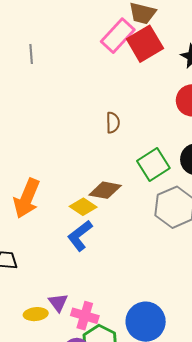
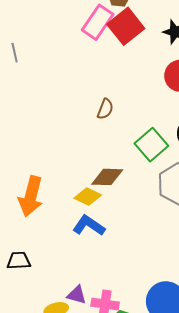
brown semicircle: (113, 123) -> (105, 109), turned 30
blue L-shape: (80, 236) -> (89, 226), turned 80
purple triangle: (58, 303) -> (77, 295), turned -30

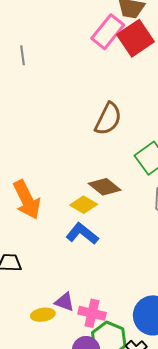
brown semicircle: (105, 109) -> (108, 119), size x1.6
brown diamond: (107, 177) -> (105, 187), turned 32
orange arrow: (31, 196) -> (27, 200), turned -45

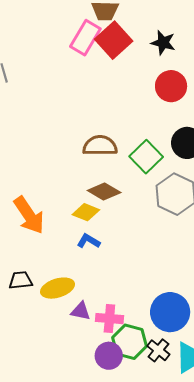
brown semicircle: (108, 119) -> (100, 146), moved, turned -108
blue L-shape: (82, 234) -> (88, 241), size x0.7
yellow ellipse: (43, 315) -> (58, 288), moved, size x1.4

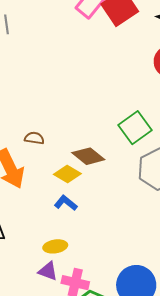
brown semicircle: (100, 146) -> (34, 138), moved, size x0.6
yellow ellipse: (58, 288) -> (55, 246), moved, size x0.7

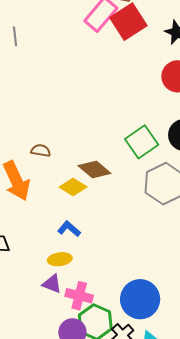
blue L-shape: (66, 203) -> (69, 229), moved

